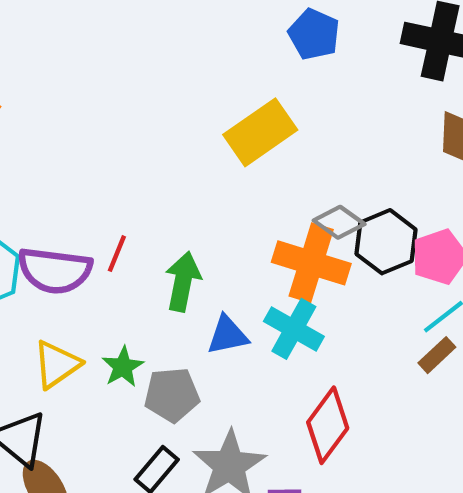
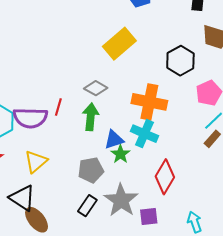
gray diamond: (339, 222) -> (96, 88), moved
black hexagon: (386, 242) -> (180, 61), moved
green star: (123, 367) -> (120, 154), moved

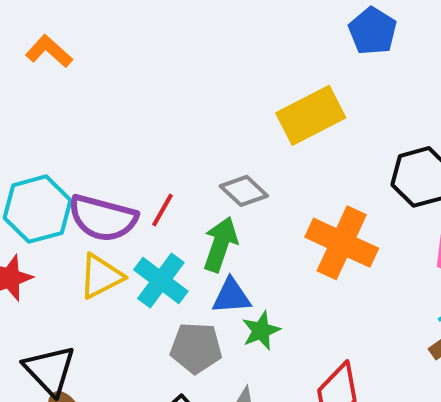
cyan cross: (144, 134) -> (161, 281), moved
blue triangle: (114, 140) -> (231, 296), moved
yellow triangle: (36, 162) -> (101, 276), moved

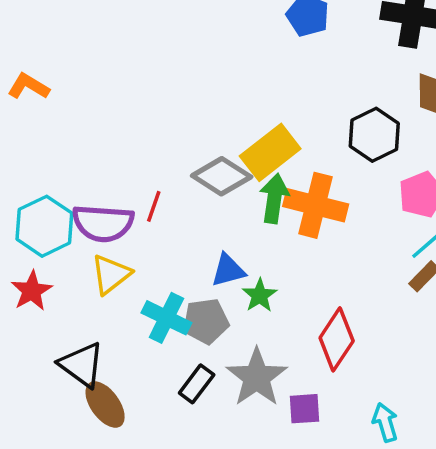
yellow rectangle: (311, 115) -> (270, 152), moved
gray diamond: (244, 191) -> (222, 176), size x1.4
green arrow: (220, 244) -> (274, 198), moved
cyan cross: (161, 281) -> (166, 318), moved

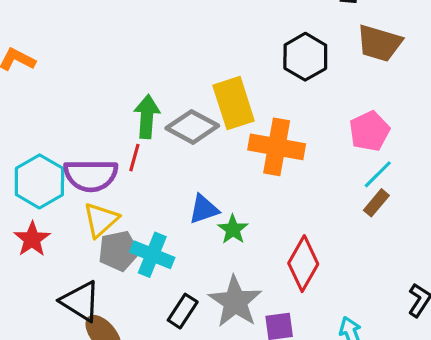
black hexagon: (374, 135) -> (305, 57), moved
yellow rectangle: (270, 152) -> (234, 103), turned -66
green arrow: (274, 198) -> (147, 117), moved
gray pentagon: (206, 321) -> (119, 251), moved

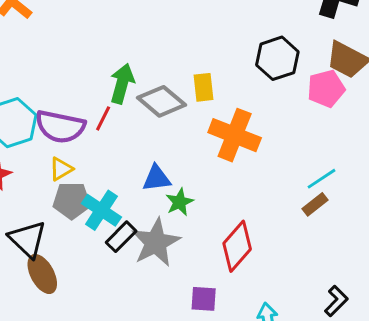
yellow rectangle: (234, 103) -> (203, 87), size x0.6
pink pentagon: (369, 131) -> (326, 89), moved
yellow triangle: (101, 220) -> (61, 169), size x0.7
gray star: (235, 302) -> (156, 242), moved
black rectangle: (183, 311) -> (121, 237), moved

